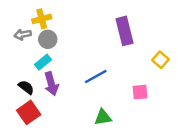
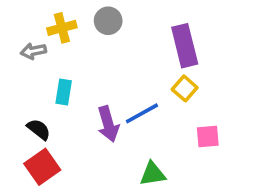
gray circle: (48, 39) -> (108, 21), moved
yellow square: (160, 60) -> (185, 88), moved
cyan rectangle: (43, 62) -> (64, 92), turned -42
purple arrow: (51, 84) -> (108, 124), moved

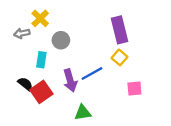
gray circle: (108, 21) -> (61, 40), moved
yellow cross: (62, 28) -> (40, 18), turned -30
red square: (42, 167) -> (41, 92), moved
green triangle: (153, 174) -> (83, 113), moved

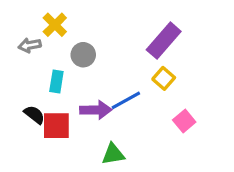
purple rectangle: (120, 30) -> (164, 41), turned 55
purple arrow: (70, 80) -> (96, 110), turned -75
pink square: (134, 88) -> (184, 121), turned -35
red square: (41, 92) -> (56, 126), turned 35

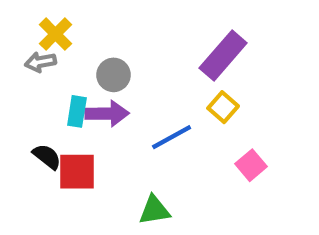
yellow cross: (55, 25) -> (55, 34), moved
purple arrow: (96, 110) -> (107, 114), moved

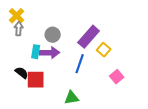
yellow cross: (55, 34) -> (17, 16), moved
purple rectangle: (223, 56) -> (89, 37), moved
gray arrow: (40, 62) -> (19, 29), turned 104
blue line: (172, 137) -> (80, 64), turned -42

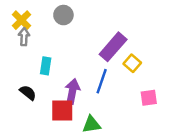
gray circle: (53, 35) -> (63, 15), moved
purple arrow: (50, 53) -> (72, 91), moved, turned -78
pink square: (117, 77) -> (149, 98), turned 32
red square: (36, 80) -> (62, 110), moved

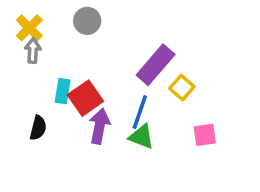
black semicircle: (28, 93) -> (38, 128), turned 66
red square: (62, 110) -> (85, 98), moved, turned -35
green triangle: (91, 124) -> (142, 137), moved, turned 30

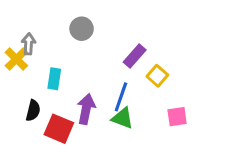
gray circle: (87, 21) -> (82, 29), moved
yellow cross: (29, 28) -> (16, 59), moved
purple rectangle: (156, 65) -> (135, 56), size x0.7
red square: (85, 98) -> (59, 129), moved, turned -32

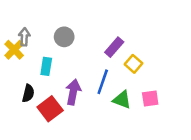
gray circle: (82, 29) -> (64, 37), moved
green triangle: (122, 118) -> (122, 100), moved
red square: (59, 129) -> (50, 109), turned 30

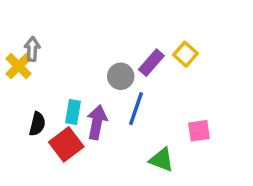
gray circle: (64, 37) -> (121, 76), moved
yellow square: (133, 64) -> (185, 54), moved
cyan rectangle: (46, 66) -> (73, 112), moved
green triangle: (122, 100) -> (162, 160), moved

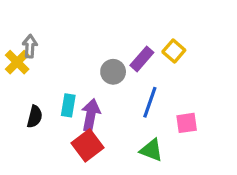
blue line: (136, 109) -> (150, 102), moved
red square: (66, 144) -> (87, 145), moved

